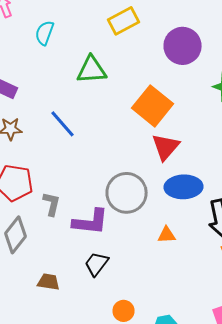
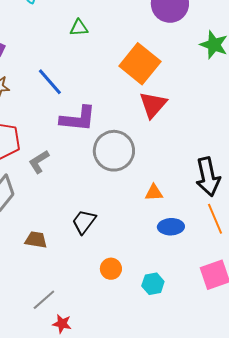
green triangle: (92, 70) -> (79, 28), size x0.6
blue ellipse: (184, 187) -> (171, 227), moved, size x0.7
gray L-shape: (52, 204) -> (39, 162), turned -135
purple L-shape: (91, 222) -> (78, 119), moved

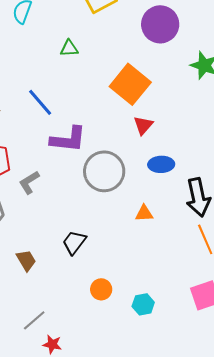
red triangle: (153, 105) -> (143, 125), size x0.7
blue ellipse: (171, 227) -> (161, 164), moved
brown trapezoid: (36, 240) -> (26, 260), turned 50

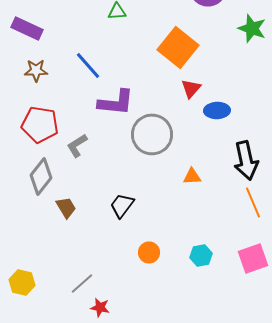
blue ellipse: (161, 164) -> (217, 110), moved
brown trapezoid: (26, 260) -> (66, 207), moved
cyan hexagon: (143, 304) -> (201, 255), moved

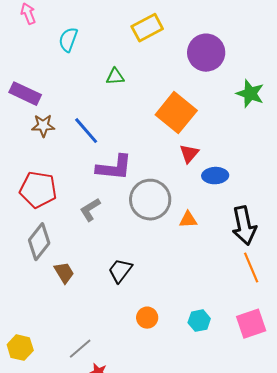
brown star: (36, 70) -> (43, 126), moved
gray L-shape: (77, 145) -> (90, 210), moved
orange triangle: (192, 176) -> (188, 220), moved

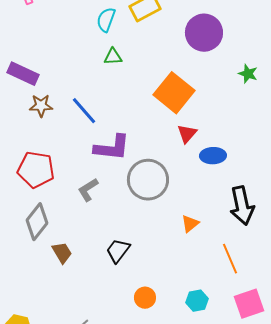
cyan semicircle: (68, 40) -> (106, 20), moved
green star: (250, 94) -> (248, 74), size x0.7
orange triangle: (188, 220) -> (190, 224), moved, turned -36
orange line: (251, 268) -> (230, 259), moved

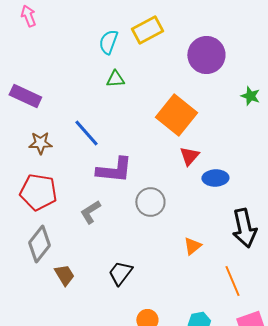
brown star: (41, 106) -> (40, 143), moved
gray circle: (148, 180) -> (150, 202), size x0.7

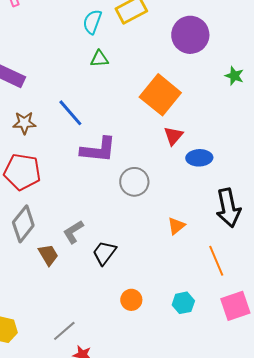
gray L-shape: (90, 212) -> (73, 232), moved

